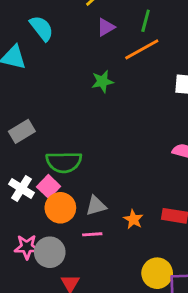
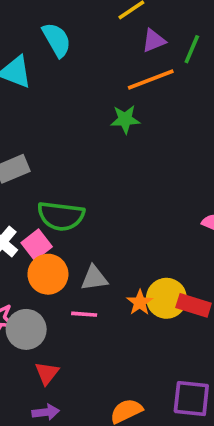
purple triangle: (106, 27) -> (154, 41), moved
orange line: (142, 49) -> (151, 80), moved
yellow circle: (157, 273) -> (166, 298), moved

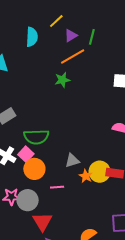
cyan semicircle: (57, 40) -> (32, 37), moved, turned 42
gray triangle: (94, 278) -> (72, 161), moved
red triangle: (47, 373) -> (42, 222), size x1.5

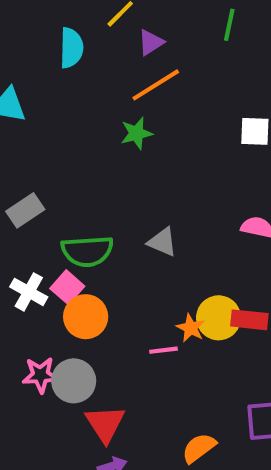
green line: (92, 37) -> (229, 25), moved
gray triangle: (72, 161) -> (162, 242), moved, turned 42
pink line: (57, 187) -> (164, 350), moved

